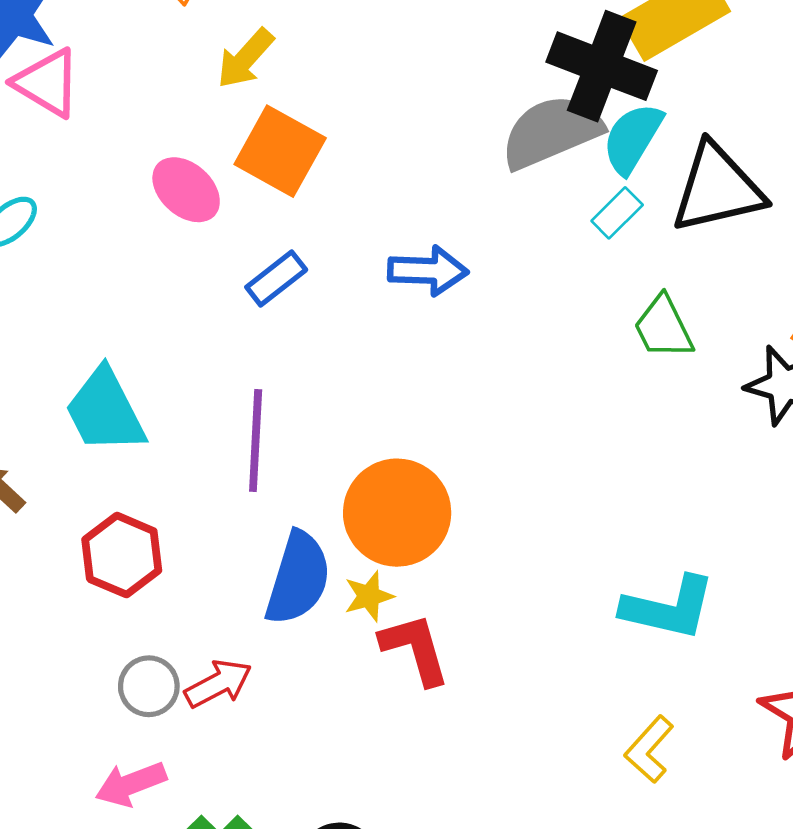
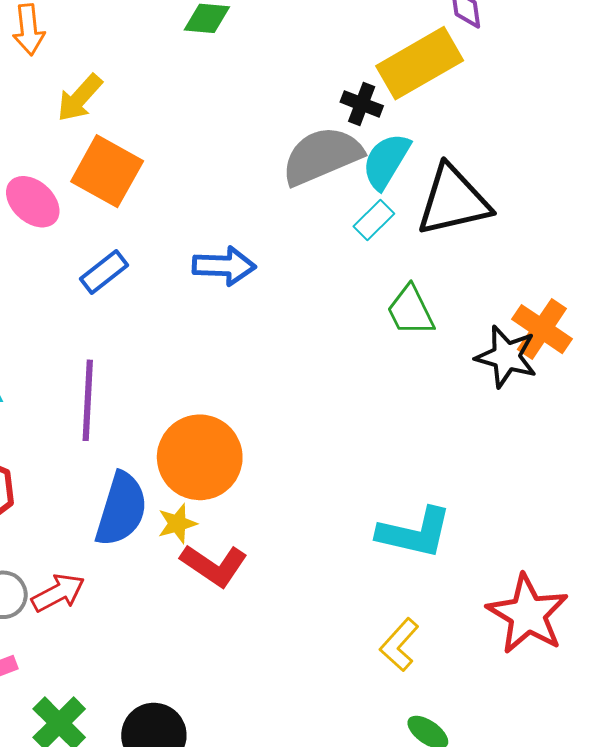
black cross: (602, 66) -> (362, 104), size x0.5
red L-shape: (415, 649) -> (214, 565), turned 140

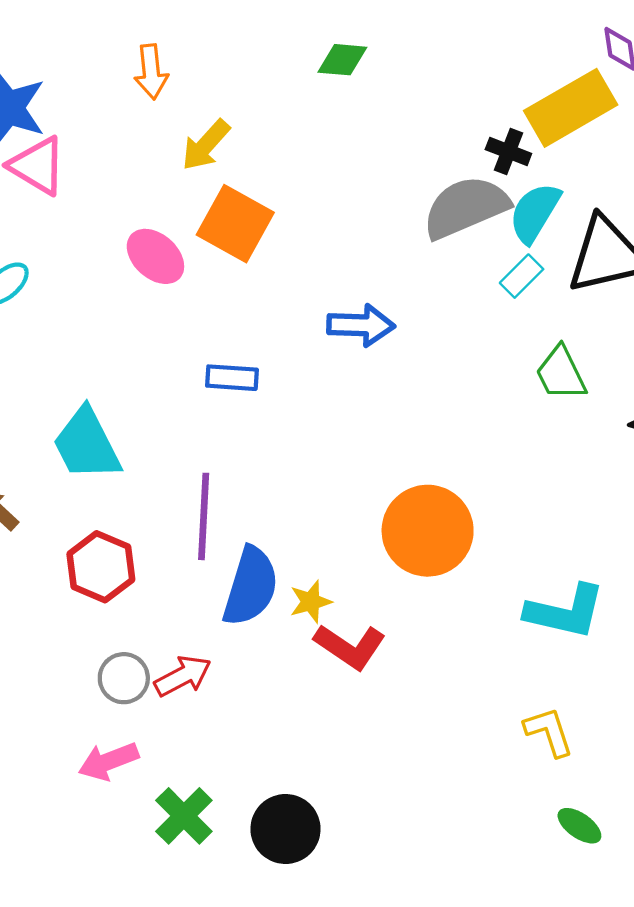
blue rectangle: (104, 272) -> (232, 378), moved, turned 42
purple line: (88, 400) -> (204, 516), moved
orange circle: (200, 457) -> (428, 531), moved
yellow L-shape: (399, 645) -> (549, 732), turned 120

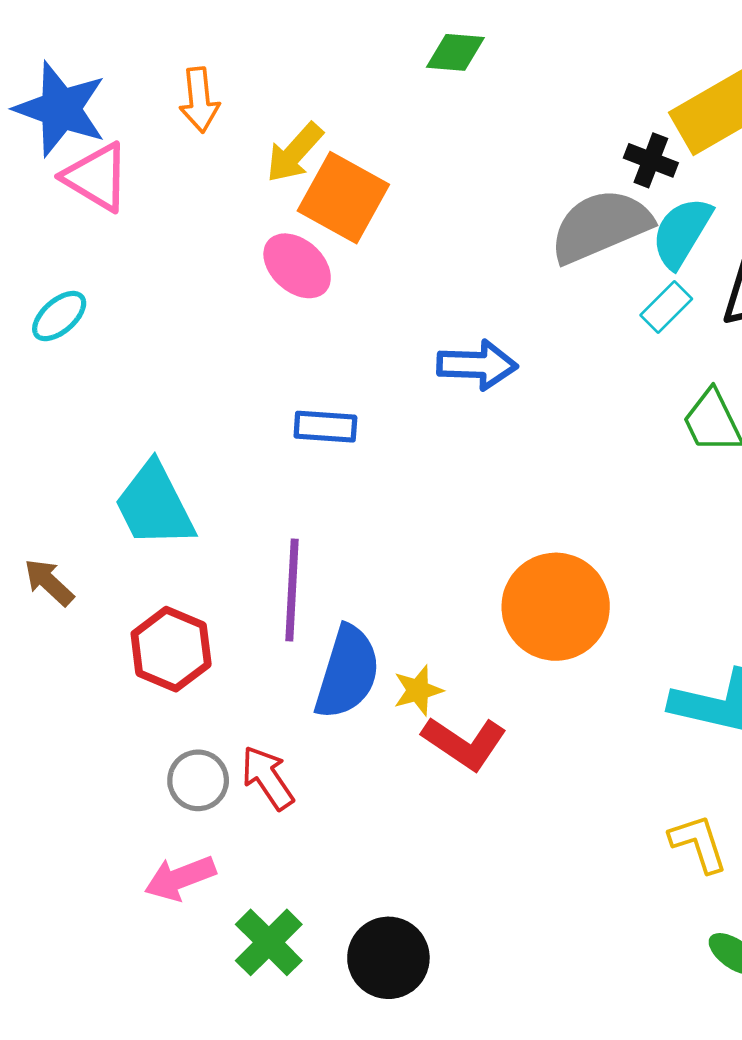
orange arrow: (151, 72) -> (199, 100), moved
orange square: (235, 224) -> (343, 198), moved
pink ellipse: (155, 256) -> (297, 266), moved
red arrow: (183, 676) -> (268, 778), turned -96

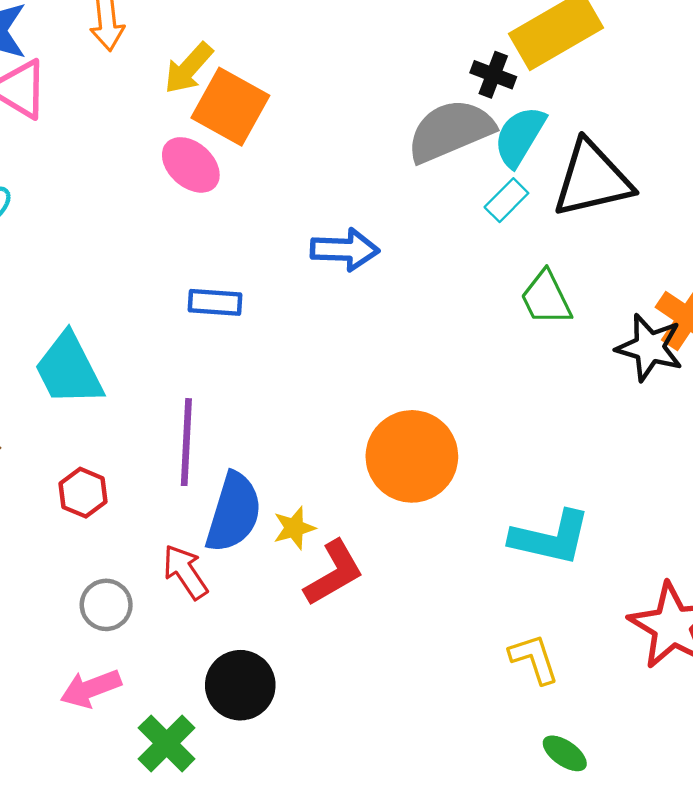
red hexagon: (171, 649) -> (83, 493), size x0.7
red L-shape: (464, 743) -> (334, 573), turned -64
red arrow: (268, 778) -> (185, 572), moved
black circle: (388, 958) -> (240, 685), moved

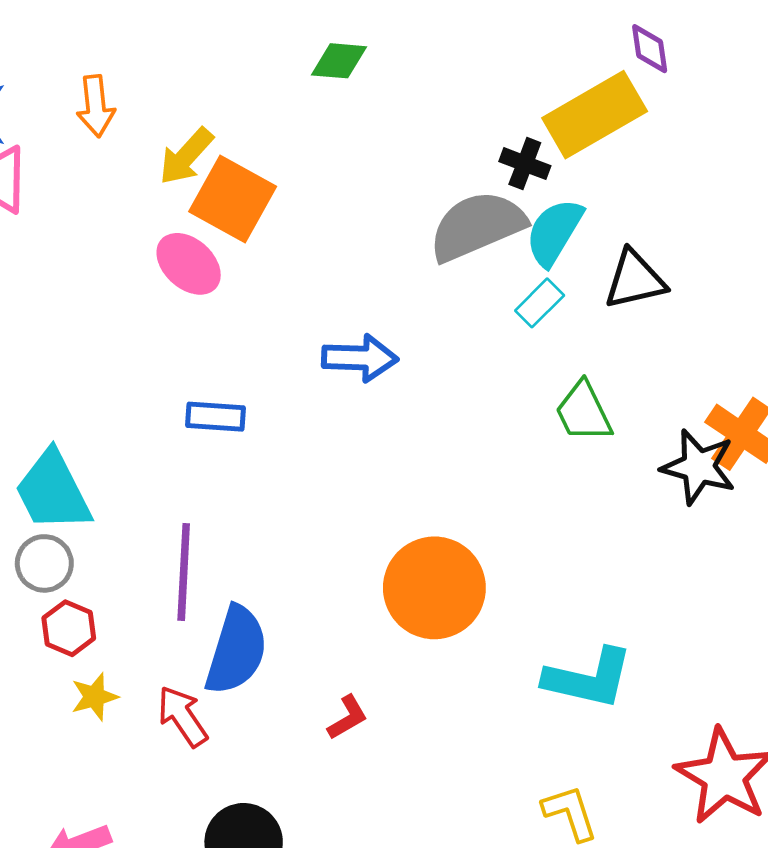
black triangle: (592, 179) -> (635, 280), size x0.7
yellow star: (294, 528) -> (94, 697), moved
red L-shape: (334, 573) -> (348, 717), size x0.6
gray circle: (106, 605) -> (44, 563), moved

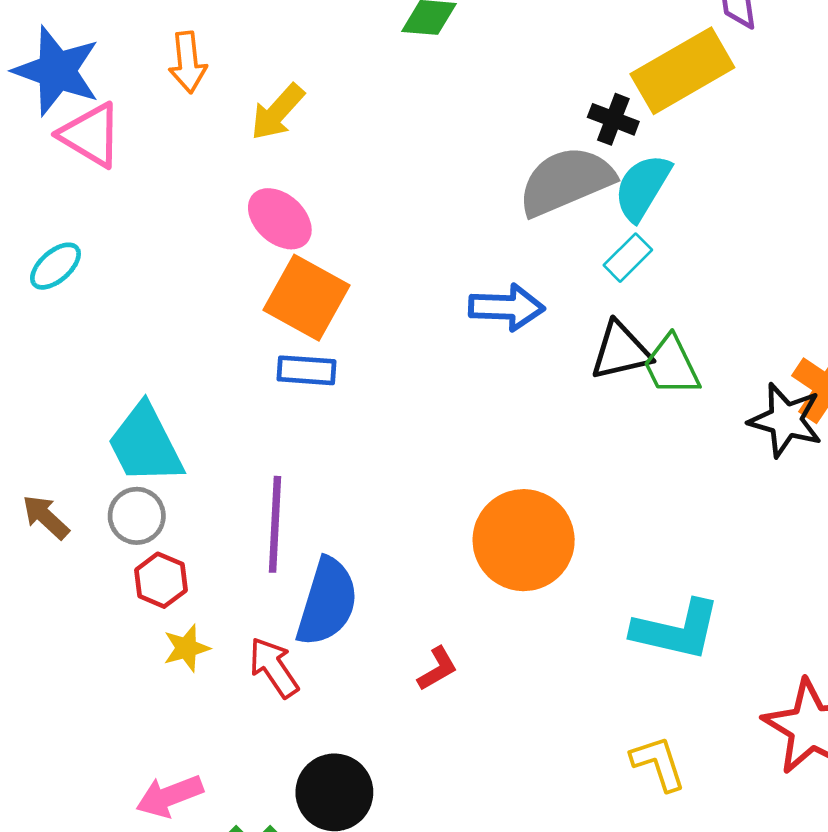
orange square: (233, 199) -> (307, 298), moved
black triangle: (635, 280) -> (621, 351), moved
blue arrow: (360, 358) -> (507, 307), moved

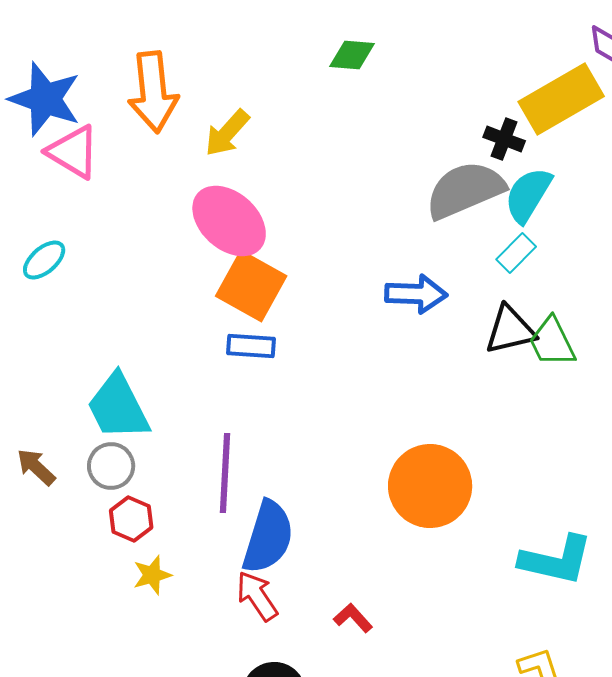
orange arrow: (188, 62) -> (153, 92), size x1.6
pink ellipse: (280, 219) -> (229, 221), size x1.4
red arrow: (274, 667) -> (257, 596), moved
red L-shape: (437, 669) -> (353, 618), moved, turned -102

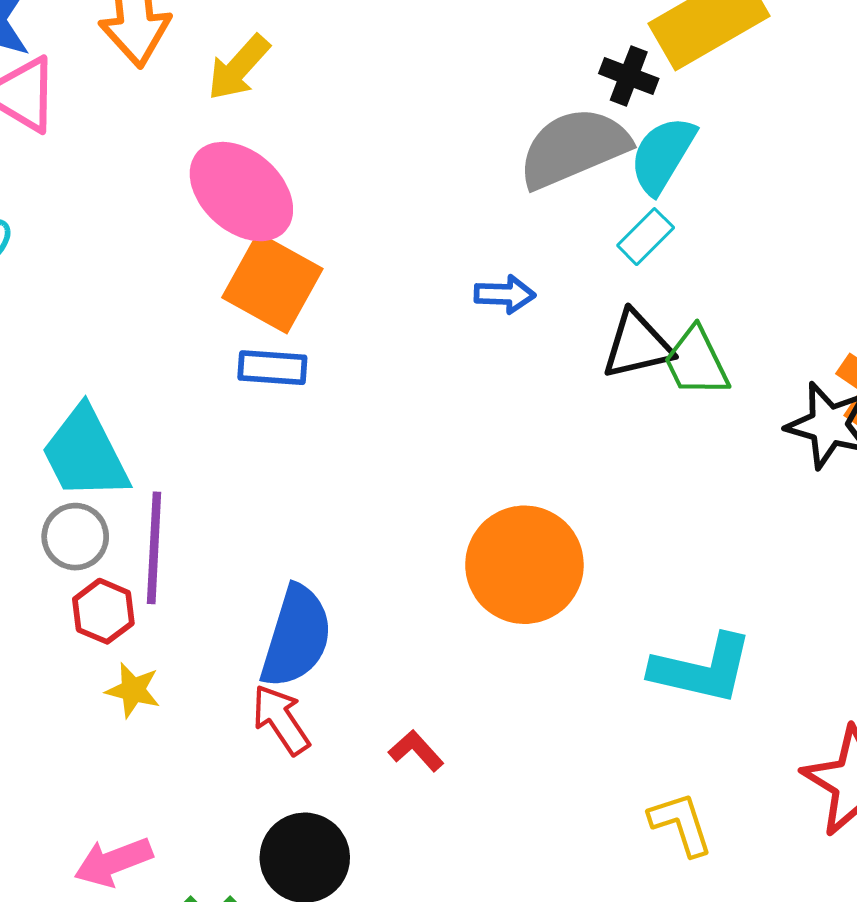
blue arrow: (416, 294) -> (505, 294), size x0.7
purple line: (225, 473) -> (154, 548), moved
yellow star: (152, 575) -> (133, 690), turned 30

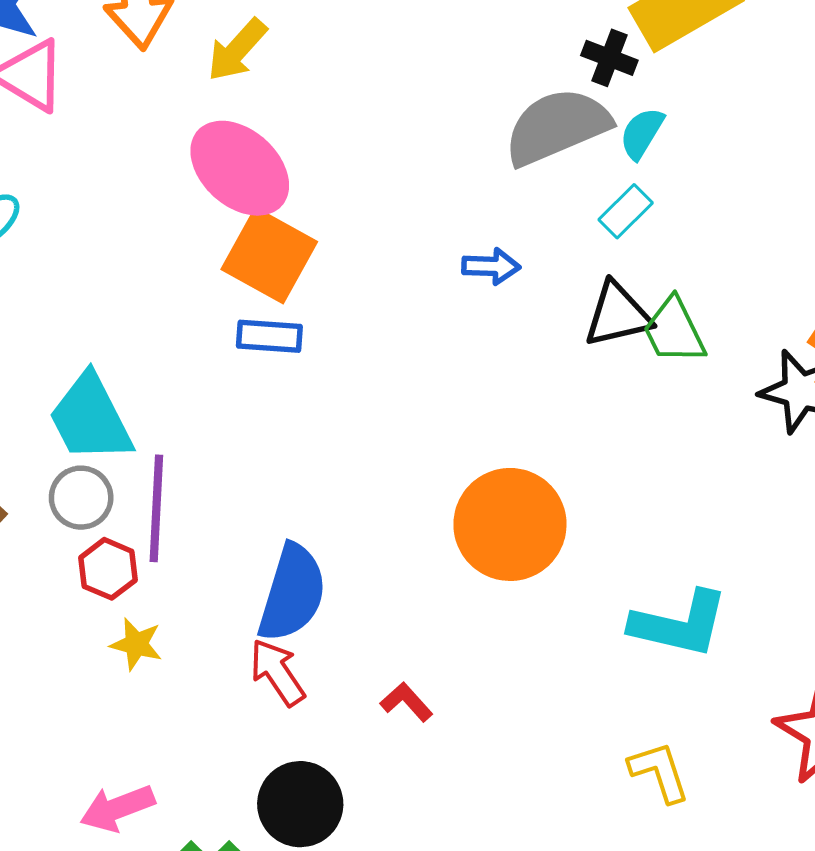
cyan semicircle: (663, 155) -> (642, 133), size x0.7

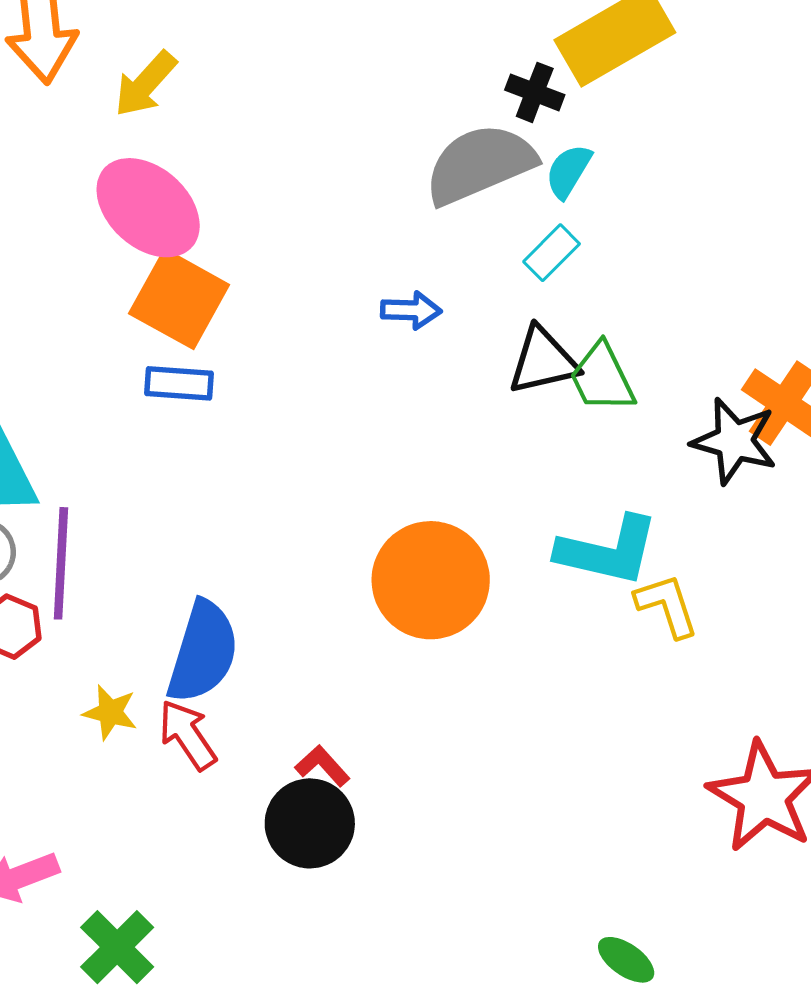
cyan L-shape: (679, 624) -> (608, 551), moved
yellow star: (136, 644) -> (110, 712), moved
yellow L-shape: (659, 772) -> (667, 606), moved
black circle: (300, 804) -> (310, 823), moved

